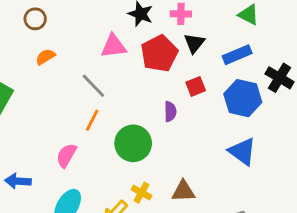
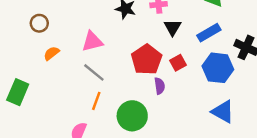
pink triangle: (113, 46) -> (92, 41), moved
red pentagon: (159, 53) -> (147, 60), moved

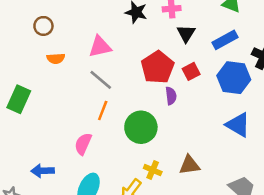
orange semicircle: (51, 53) -> (56, 58), turned -147

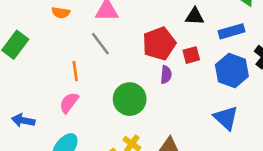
black triangle: (186, 33) -> (195, 16), turned 48
orange line: (103, 110) -> (75, 71), moved, turned -42

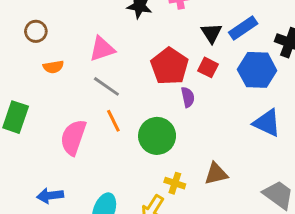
black triangle: (195, 16) -> (211, 33), moved, turned -48
red square: (191, 55) -> (208, 67), turned -30
orange line: (75, 71) -> (113, 121), moved
pink semicircle: (69, 103) -> (73, 137), moved, size x1.4

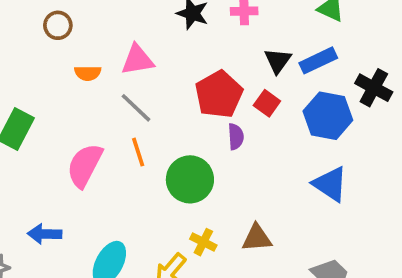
orange semicircle: (53, 67) -> (88, 73), moved

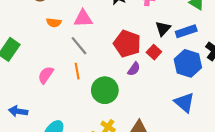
red pentagon: (219, 94) -> (127, 44), turned -30
purple semicircle: (236, 137) -> (134, 69), turned 32
pink semicircle: (85, 165) -> (46, 75), size x0.7

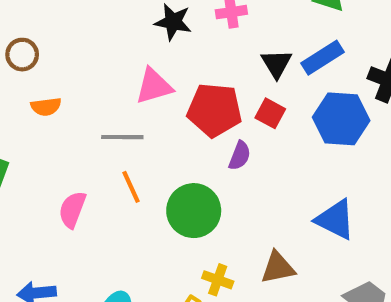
pink triangle: (83, 18) -> (154, 86), moved
orange semicircle: (54, 23) -> (46, 107), moved
gray line: (79, 46) -> (122, 137), turned -36
blue triangle: (184, 102) -> (335, 220), moved

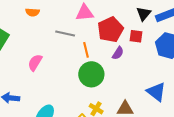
red pentagon: (214, 110) -> (110, 30), turned 30
red square: (270, 113) -> (136, 36), turned -32
orange line: (131, 187) -> (86, 50), moved

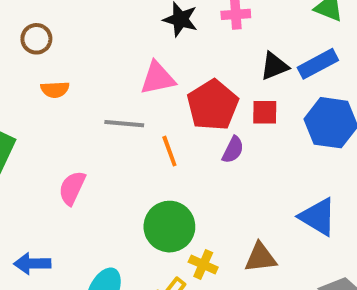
black triangle: (144, 14) -> (274, 66), turned 35
green circle: (91, 74) -> (169, 227), moved

